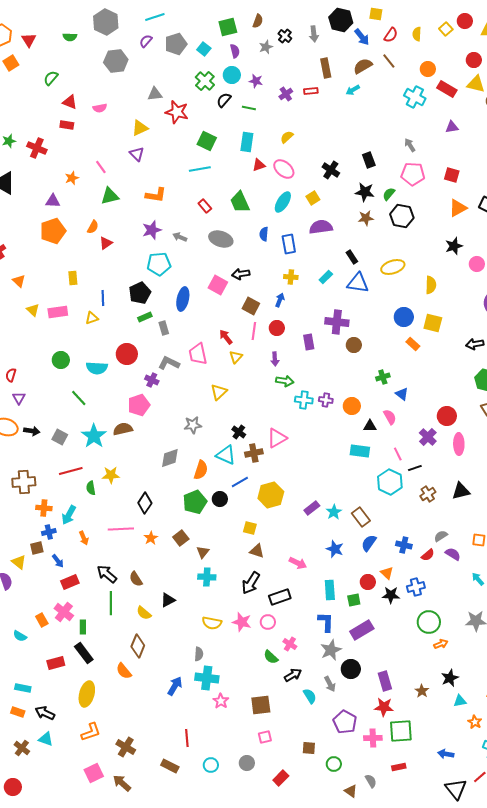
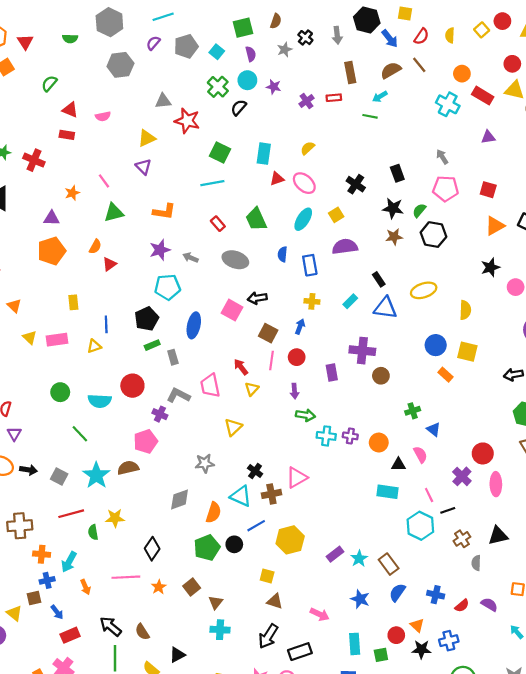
green line: (249, 108) -> (370, 116), moved
gray semicircle: (441, 536) -> (476, 563), moved, turned -56

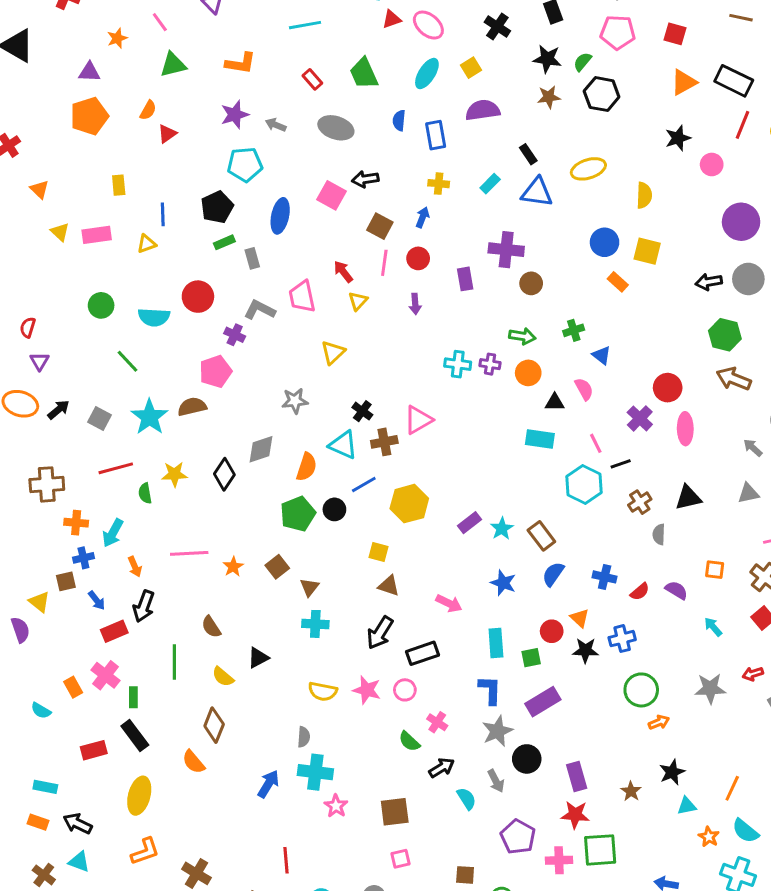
green arrow: (305, 415) -> (522, 336), moved
black arrow: (28, 470) -> (59, 410), turned -49
black diamond: (152, 549) -> (224, 474), moved
black arrow: (111, 626) -> (144, 606), moved, turned -110

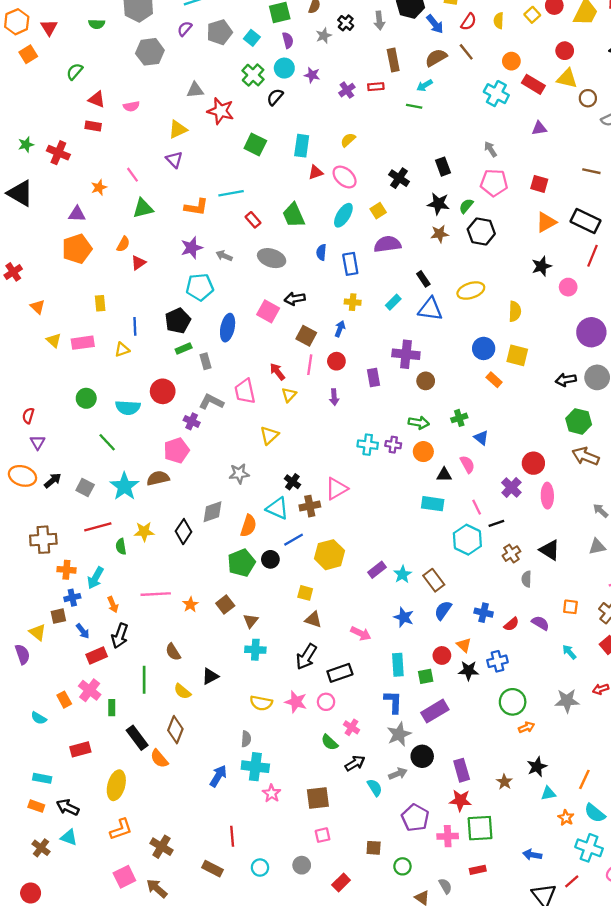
cyan line: (305, 25) -> (231, 193), moved
black triangle: (688, 498) -> (550, 550), turned 45
black rectangle: (135, 735) -> (137, 738), moved
gray arrow: (496, 781) -> (398, 774), turned -84

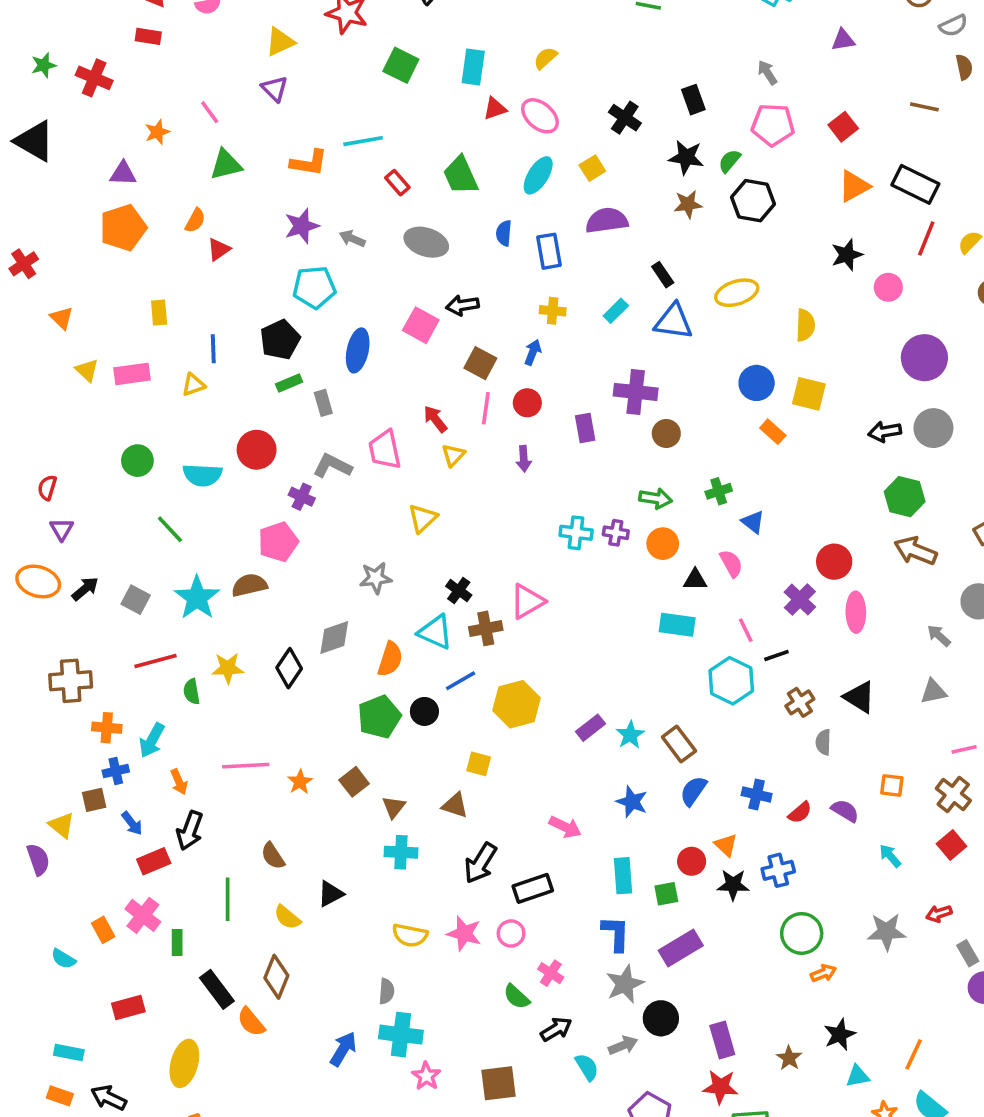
red square: (539, 184) -> (843, 127), turned 36
brown triangle: (313, 620) -> (455, 805), moved

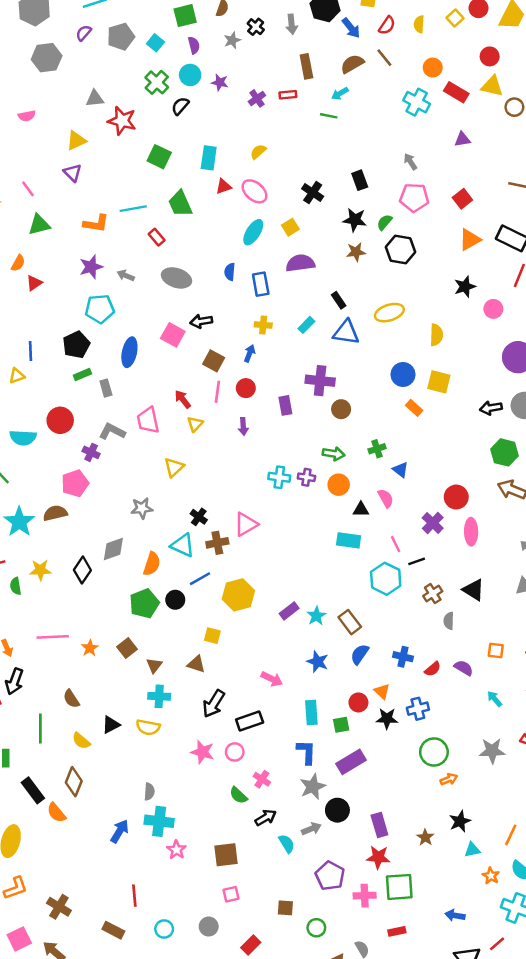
green trapezoid: (461, 175) -> (180, 204), moved
yellow semicircle: (410, 935) -> (148, 727), moved

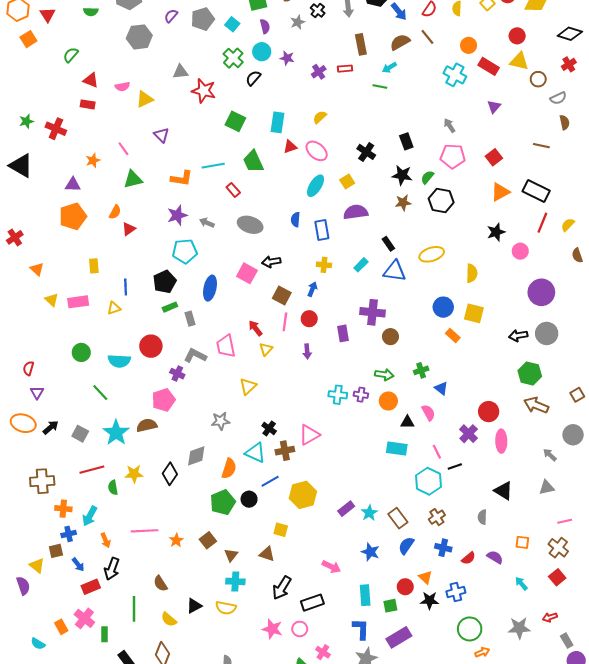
purple triangle: (462, 139) -> (494, 107), turned -40
yellow triangle: (76, 141) -> (145, 99), moved
brown cross: (433, 594) -> (437, 517), moved

